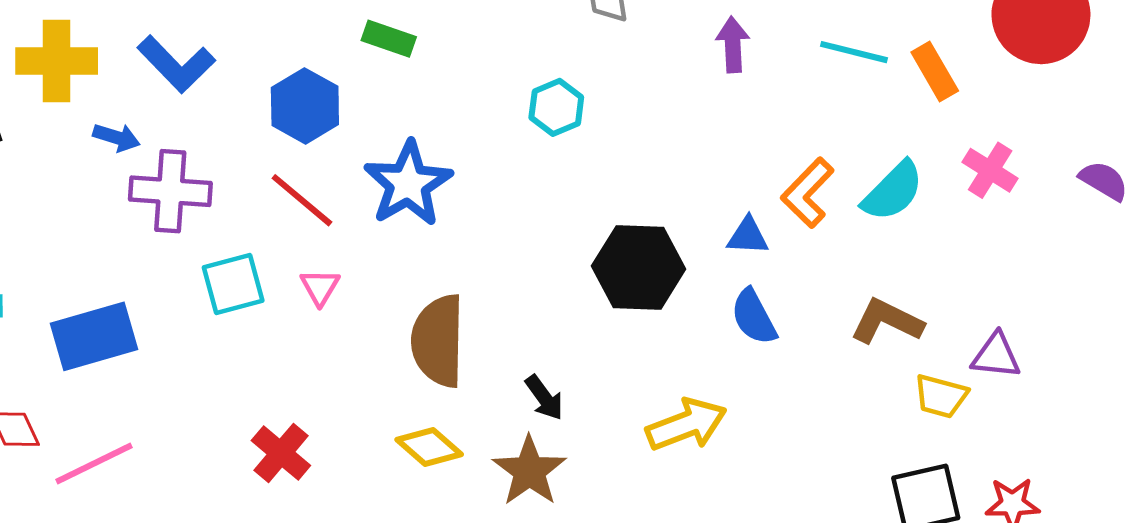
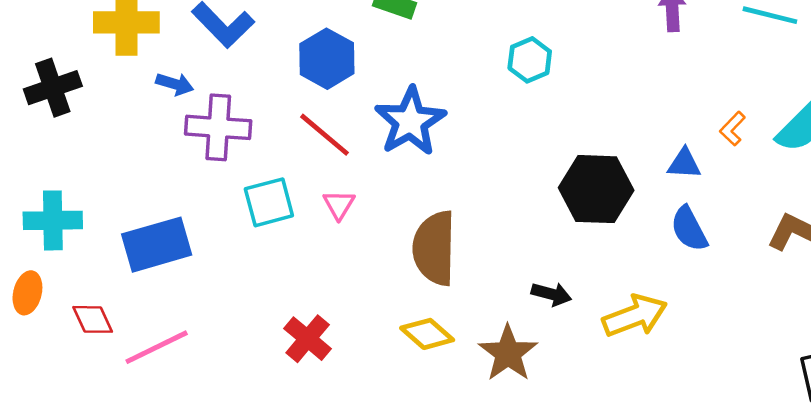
orange L-shape: (808, 193) -> (733, 129), size x0.6
black arrow: (544, 398) -> (551, 294), moved, turned -39

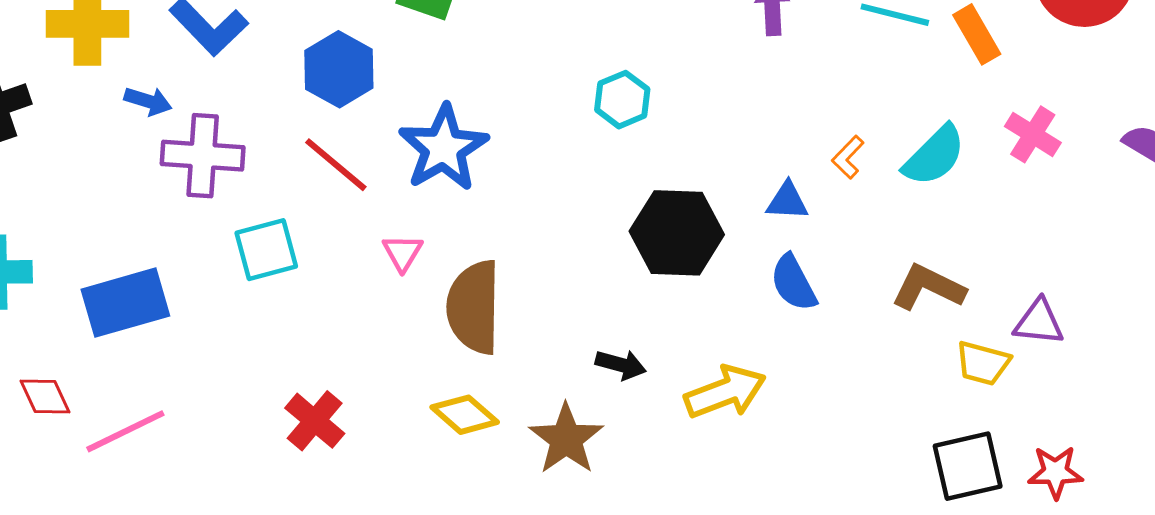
cyan hexagon: (530, 60) -> (622, 100), moved
pink triangle: (339, 205) -> (403, 253), moved

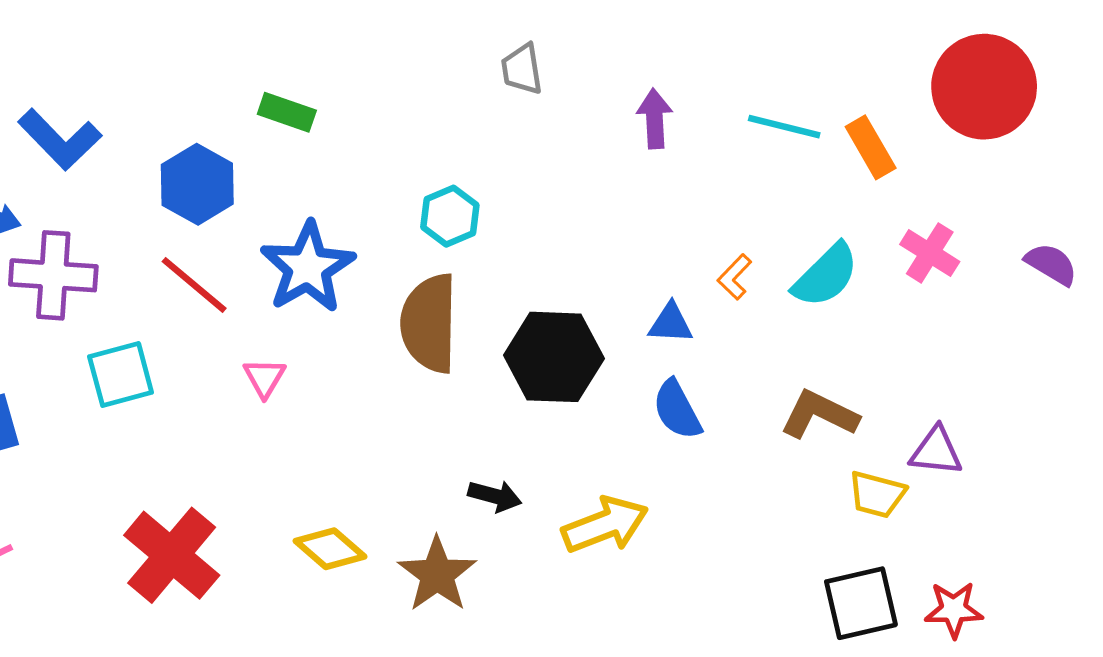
cyan hexagon: (622, 100) -> (450, 216), moved
brown semicircle: (474, 307) -> (429, 323), moved
red cross: (315, 421) -> (172, 555), size x1.5

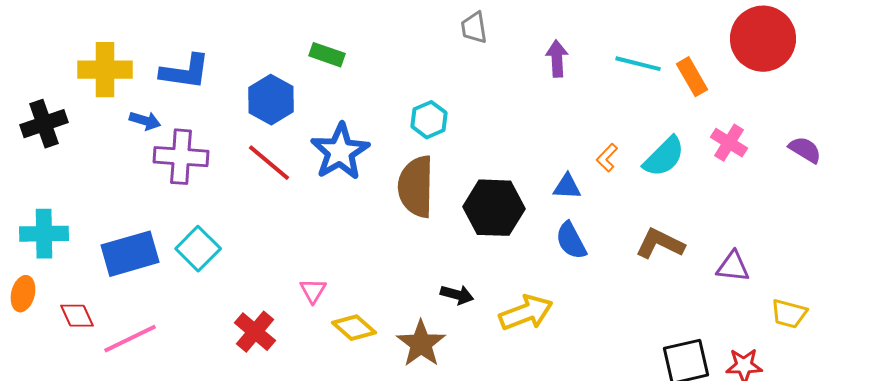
blue L-shape: (60, 139) -> (185, 72), turned -38
cyan square: (121, 374) -> (198, 249), moved, turned -30
pink triangle: (264, 378) -> (313, 291), moved
yellow trapezoid: (877, 494) -> (789, 314), moved
red cross: (172, 555) -> (255, 332), size x0.7

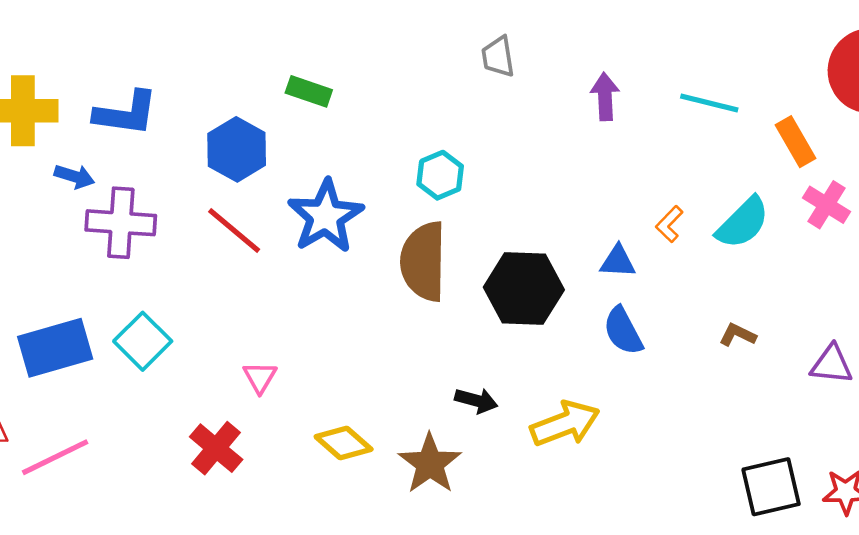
orange rectangle: (692, 77) -> (796, 142), moved
brown L-shape: (660, 244) -> (738, 335), size x0.6
pink triangle: (313, 291) -> (260, 377), moved

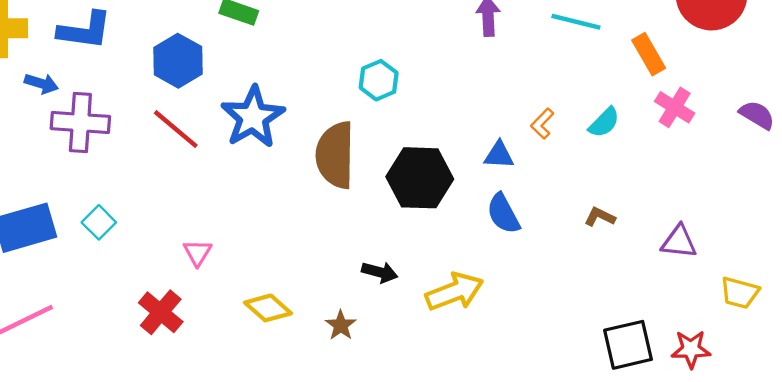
cyan hexagon: (440, 175) -> (379, 80), moved
cyan semicircle: (743, 223) -> (604, 123), size x0.7
cyan square: (143, 341) -> (99, 222), size x0.7
brown star: (430, 464) -> (341, 325), size x0.6

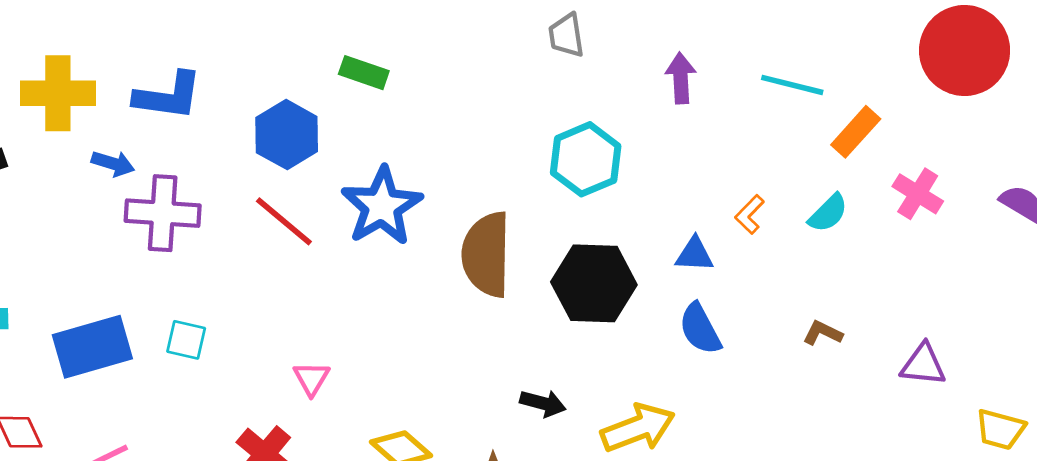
orange rectangle: (649, 54) -> (856, 132), moved, turned 72
cyan hexagon: (379, 80) -> (586, 159), moved, size x1.4
cyan square: (99, 222) -> (186, 340), turned -32

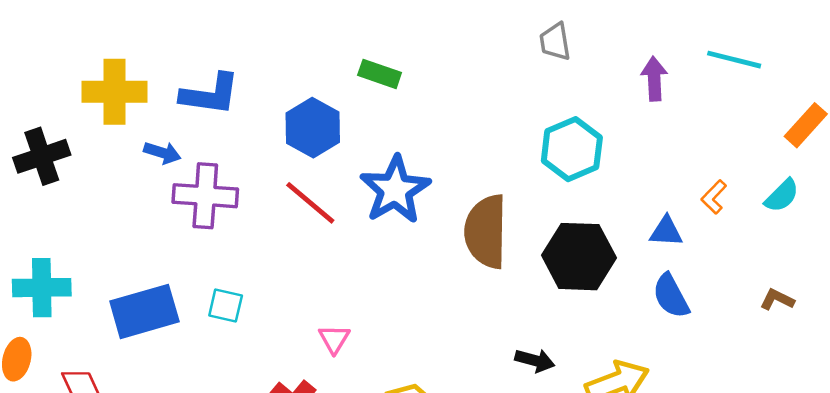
cyan line: (792, 85) -> (734, 60), moved

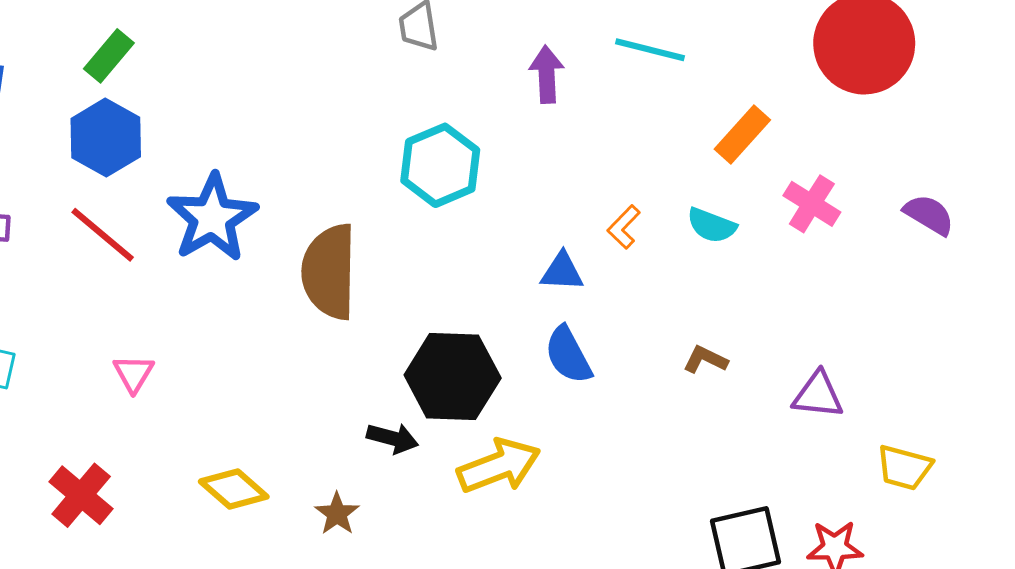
green rectangle: (380, 74) -> (109, 56), moved, turned -69
cyan semicircle: (782, 196) -> (712, 225), turned 66
black hexagon: (579, 257) -> (453, 377), moved
pink triangle: (334, 339) -> (133, 373), moved

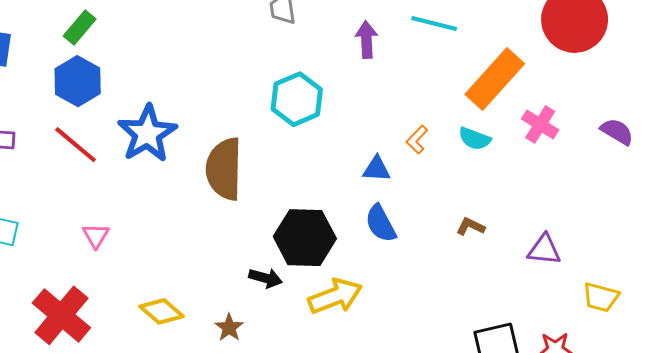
orange rectangle: (742, 134) -> (495, 79), size x1.6
red cross: (81, 495) -> (61, 315), size x1.4

